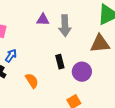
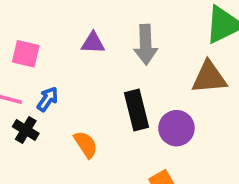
purple triangle: (43, 20) -> (93, 43), moved
black rectangle: (60, 62) -> (137, 110), size x1.5

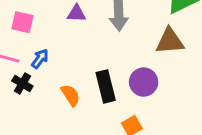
black rectangle: (137, 110) -> (106, 86), moved

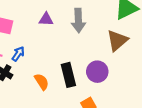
brown triangle: (170, 41) -> (117, 40), turned -35

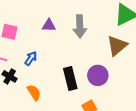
blue arrow: (18, 54) -> (31, 58), moved
orange semicircle: (42, 82) -> (34, 92), moved

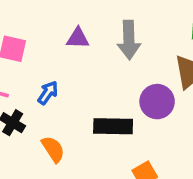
purple circle: (98, 75) -> (157, 102), moved
black rectangle: (70, 79) -> (113, 126), turned -75

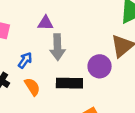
gray arrow: (129, 40) -> (57, 47), moved
orange semicircle: (53, 149) -> (32, 87), moved

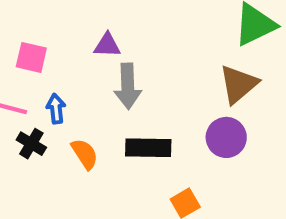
blue arrow: (25, 60) -> (56, 109), moved, turned -42
purple circle: (100, 66) -> (226, 137), moved

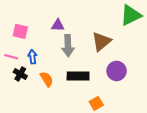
brown triangle: (239, 84) -> (101, 42), moved

